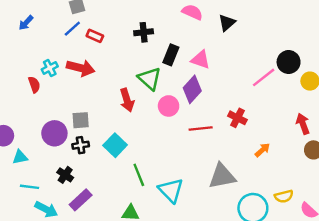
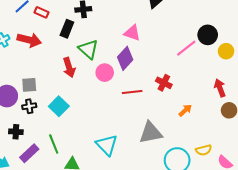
black rectangle: (171, 55) -> (67, 29), moved
black cross: (65, 175) -> (16, 132), turned -32
green line: (139, 175) -> (54, 144), moved

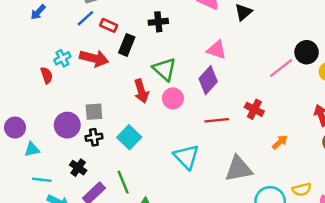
black rectangle: (67, 29) -> (127, 45), moved
pink circle: (105, 73) -> (173, 98), moved
black cross: (16, 132) -> (78, 168), turned 32
cyan triangle: (107, 145) -> (186, 157), moved

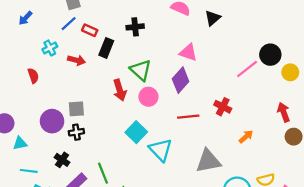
cyan cross: (62, 58) -> (50, 48), moved
red arrow: (94, 58) -> (76, 60), size x0.7
cyan square: (129, 137) -> (136, 132), moved

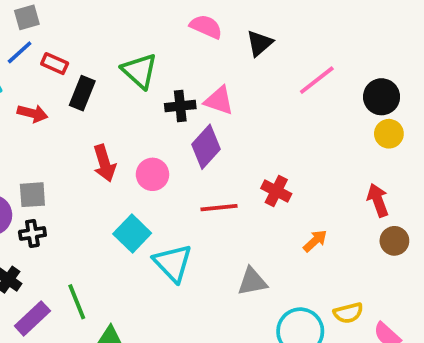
black cross: (135, 27) -> (180, 106), moved
black circle: (270, 55) -> (382, 97), moved
pink line: (247, 69) -> (317, 80), moved
green triangle: (141, 70) -> (140, 71), moved
gray triangle: (208, 161) -> (252, 281), size x0.7

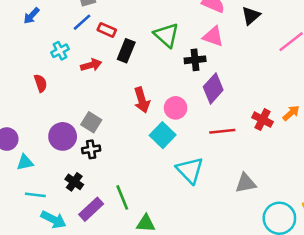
pink triangle: (219, 100) -> (213, 36), moved
red arrow: (32, 113) -> (91, 65), turned -30
gray square: (32, 195) -> (91, 122), turned 36
cyan square: (132, 233) -> (163, 135), moved
orange arrow: (315, 241) -> (291, 113), moved

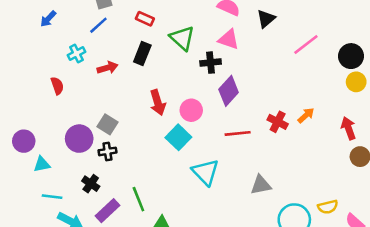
red rectangle: (107, 30) -> (145, 19), moved

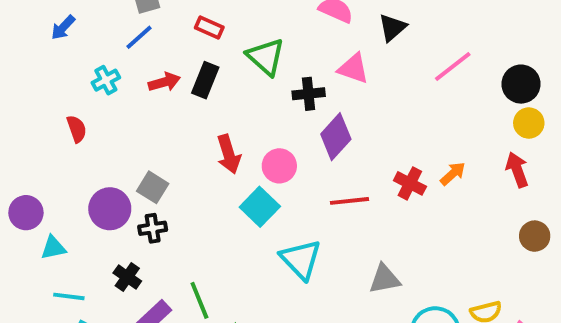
pink triangle: (229, 39) -> (353, 68), moved
red arrow: (107, 68) -> (164, 82), moved
red arrow: (348, 128) -> (517, 170), moved

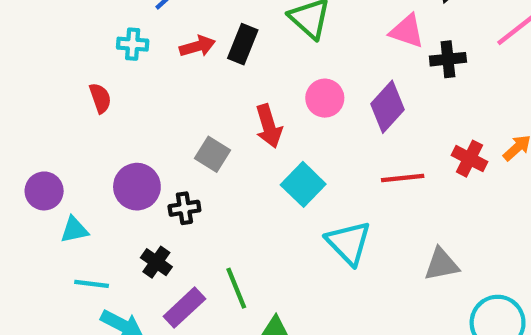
cyan cross: (106, 80) -> (133, 44), turned 32
black cross: (309, 94) -> (448, 59), moved
pink circle: (279, 166) -> (325, 98), moved
gray square: (153, 187) -> (213, 154), moved

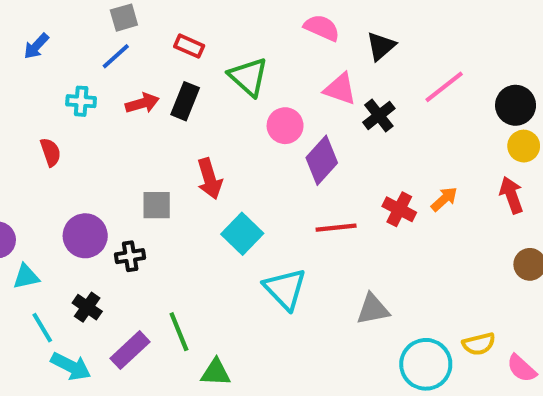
black cross: (448, 59) -> (379, 115), turned -32
pink circle: (325, 98) -> (285, 126), moved
gray square: (213, 154) -> (157, 205), turned -32
black cross: (156, 262) -> (87, 307), moved
cyan line: (92, 284) -> (42, 328), turned 52

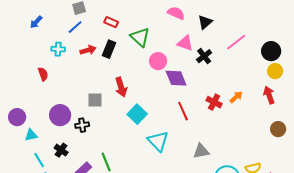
purple diamond: (322, 160) -> (176, 78), turned -65
red line: (336, 228) -> (183, 111), turned 72

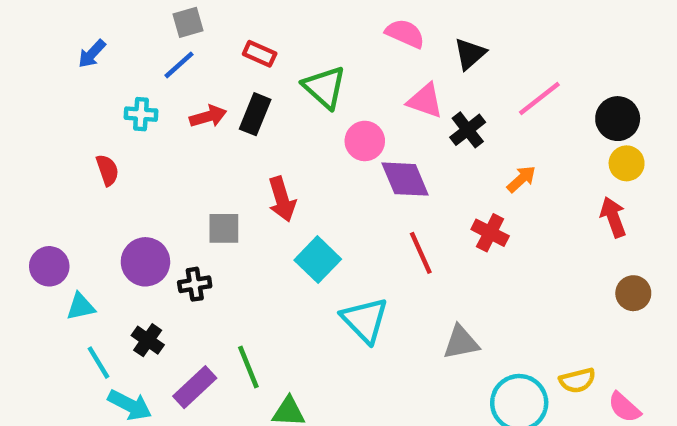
orange arrow: (236, 97) -> (521, 179), moved

